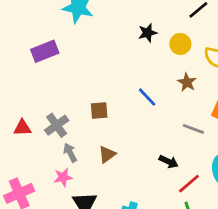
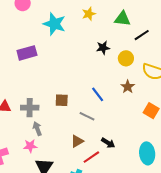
gray cross: (57, 125) -> (30, 108), turned 30
gray line: (193, 129) -> (87, 116), moved
brown triangle: (107, 154) -> (77, 141), moved
red line: (189, 184) -> (91, 157), moved

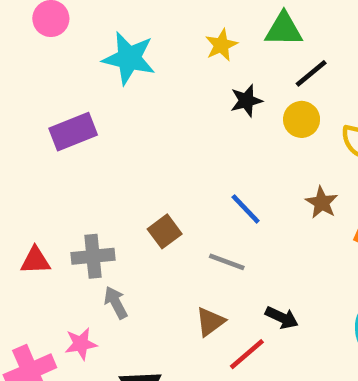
yellow star: (89, 14) -> (221, 45), moved
black line: (142, 35) -> (311, 73), moved
brown star: (128, 87) -> (322, 203), moved
brown square: (62, 100) -> (165, 231), turned -32
pink star: (30, 146) -> (81, 344), moved

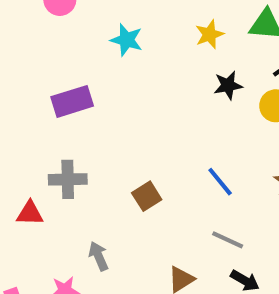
cyan star: (129, 58) -> (127, 40), size x0.7
gray cross: (93, 256) -> (68, 179), moved
gray line: (227, 262) -> (228, 240), moved

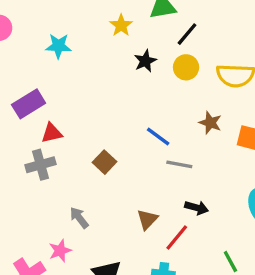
red triangle: (30, 213) -> (52, 133), moved
gray line: (228, 240) -> (179, 164), moved

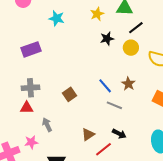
brown star: (210, 123) -> (128, 84), moved
red triangle: (52, 133) -> (27, 108), moved

